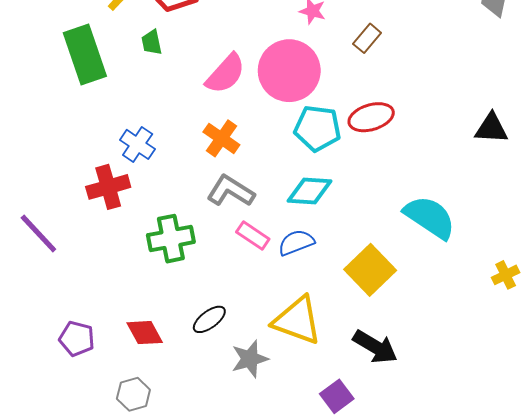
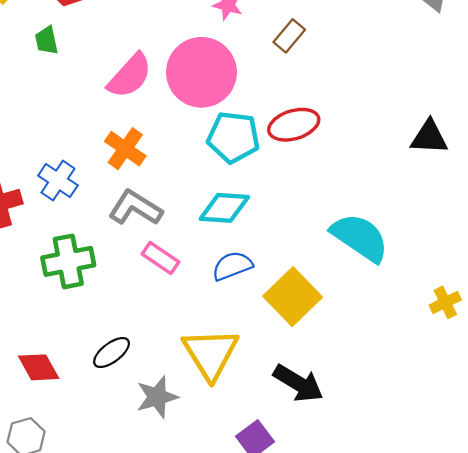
blue cross: (138, 144) -> (58, 181), moved
blue semicircle: (296, 243) -> (232, 266), moved
yellow triangle: (297, 320) -> (211, 354), turned 38

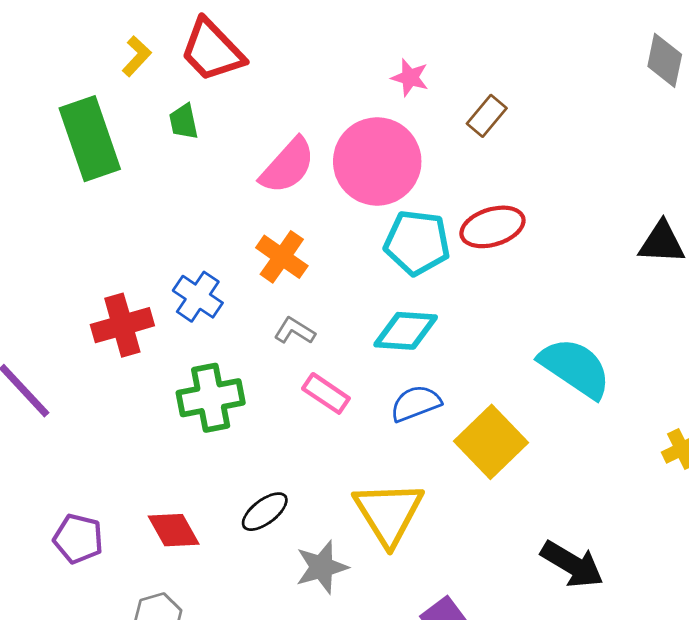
gray L-shape: (135, 208) -> (295, 331), size x0.6
black arrow: (298, 383) -> (572, 564), moved

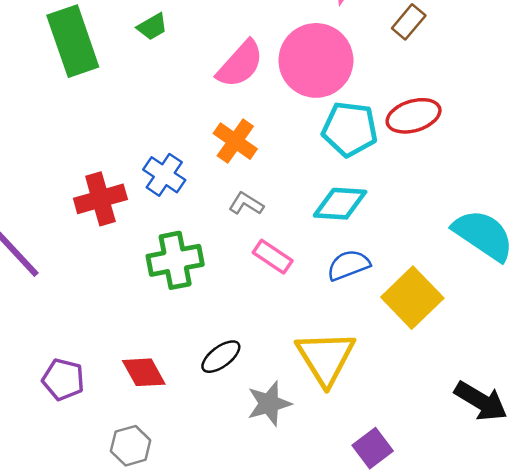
green trapezoid: (184, 122) -> (152, 27), turned -108

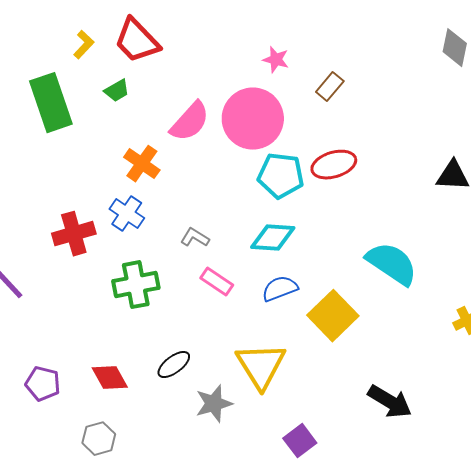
orange cross: (235, 141) -> (142, 164), moved

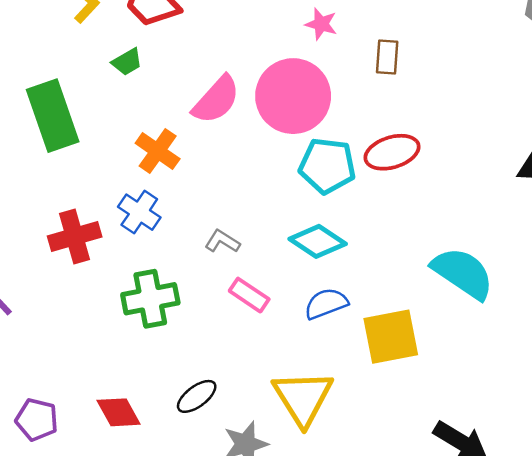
brown rectangle: (330, 87) -> (387, 57), turned -36
green rectangle: (51, 103) -> (53, 116), moved
cyan diamond: (273, 238) -> (318, 241), turned 30
yellow square: (333, 316) -> (391, 337), turned 33

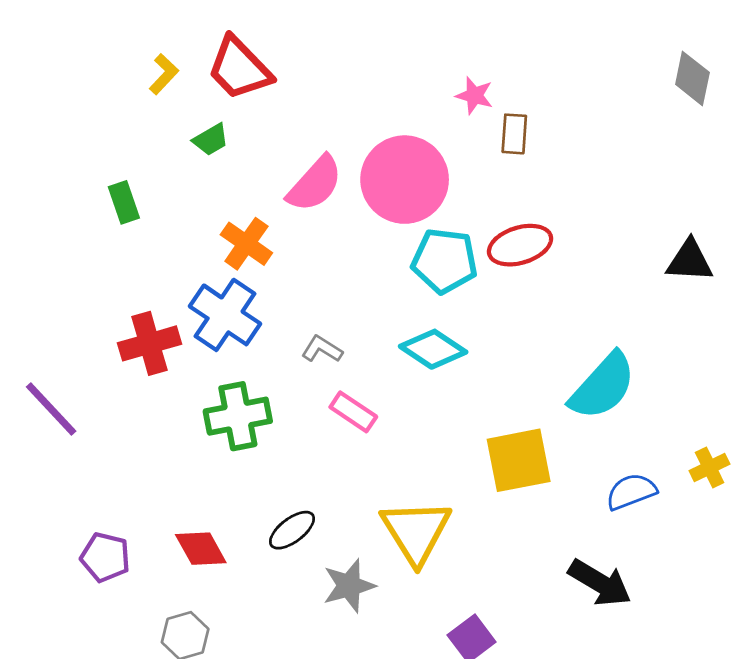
pink star: (321, 24) -> (474, 95), moved
green rectangle: (53, 116) -> (124, 202), size x0.5
blue cross: (139, 212) -> (225, 315), size x1.4
cyan semicircle: (463, 273) -> (603, 386), turned 98
blue semicircle: (326, 304) -> (631, 492), moved

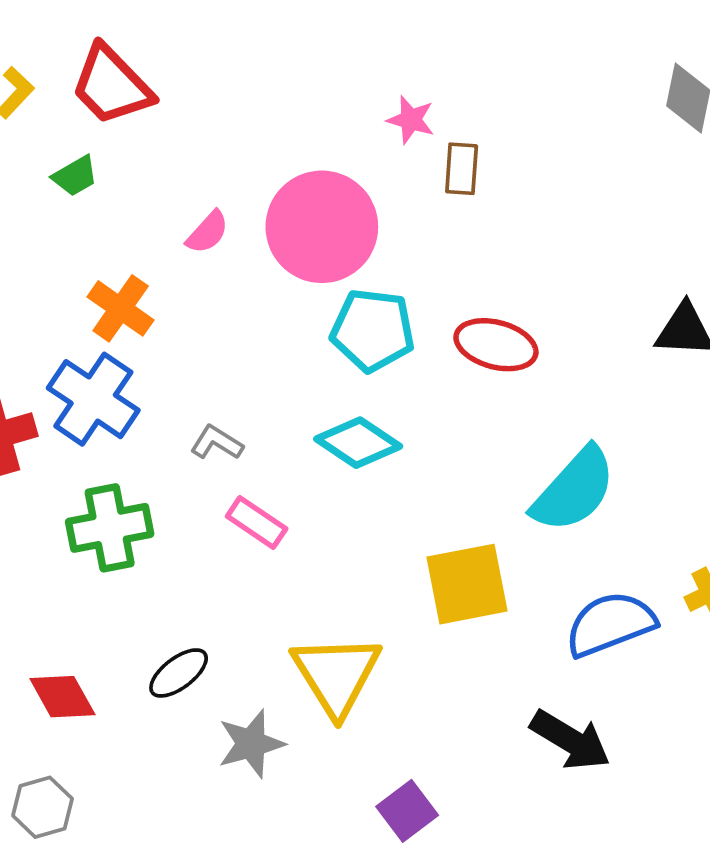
pink semicircle: (315, 184) -> (208, 232), size x0.6
red ellipse: (520, 245) -> (496, 345), moved, turned 32
blue semicircle: (631, 492) -> (610, 624), size x1.4

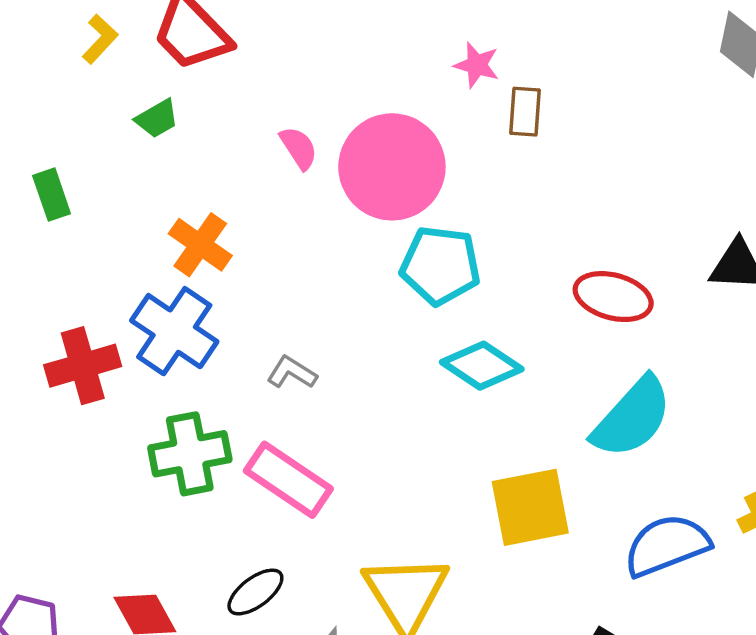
pink semicircle: (208, 232) -> (299, 148), moved, turned -75
red ellipse: (496, 345) -> (613, 297), moved
cyan diamond: (358, 443) -> (482, 366), moved
pink rectangle: (257, 522) -> (288, 480), moved, size x1.5

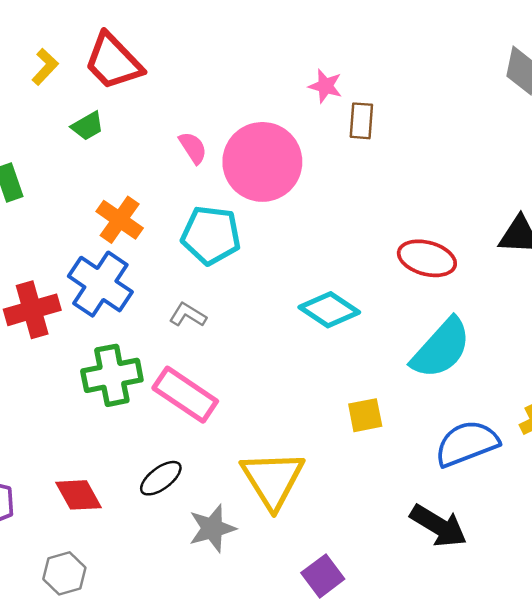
cyan pentagon: (440, 265) -> (211, 235), moved
yellow square: (530, 507) -> (365, 415), size x0.6

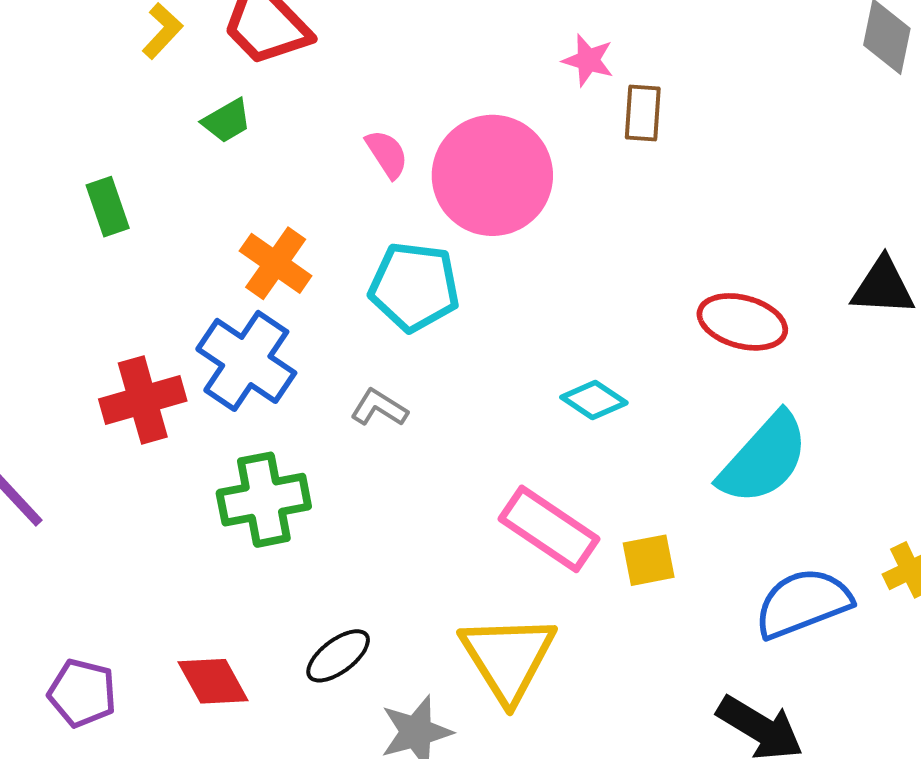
cyan diamond: (329, 310) -> (594, 400), size x0.7
pink rectangle: (185, 395) -> (549, 529), moved

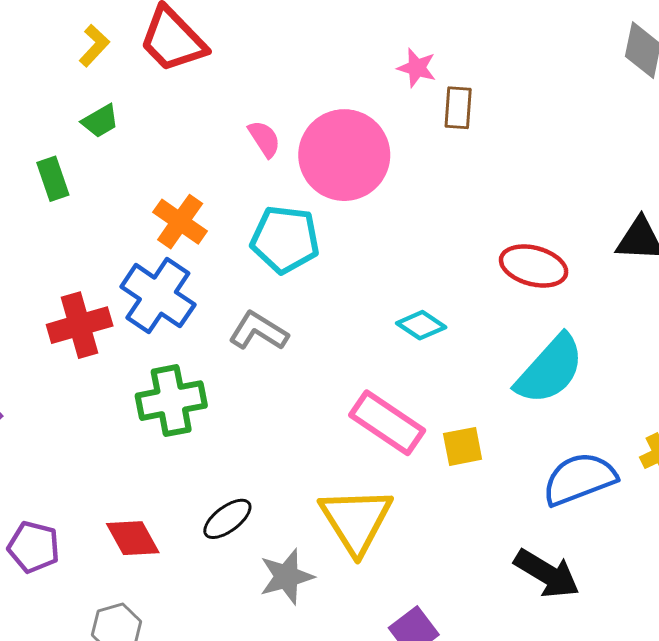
green trapezoid: (227, 121) -> (100, 121), moved
gray L-shape: (379, 408) -> (258, 331), size x1.4

